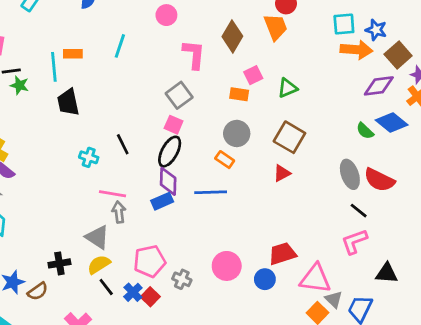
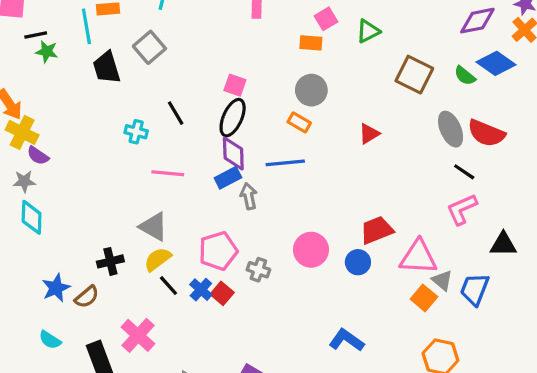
gray square: (179, 95) -> (149, 47), moved
brown square: (289, 137) -> (414, 75), moved
gray arrow: (119, 212) -> (249, 196), moved

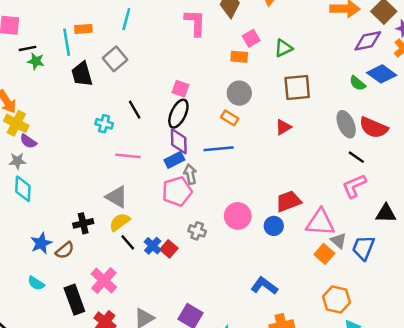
brown square: (414, 75) -> (297, 87), moved, turned -32
pink pentagon: (218, 251) -> (177, 191), moved

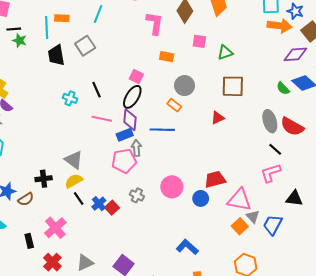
pink square: (251, 38) -> (199, 41), turned 32
orange rectangle: (239, 57) -> (167, 57), moved
pink line: (128, 156) -> (102, 119), moved
black rectangle: (74, 300) -> (29, 241), size x0.6

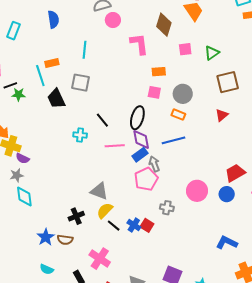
gray square: (85, 46) -> (81, 83), turned -30
pink square: (136, 76) -> (154, 92), moved
brown semicircle: (26, 199) -> (65, 240), turned 56

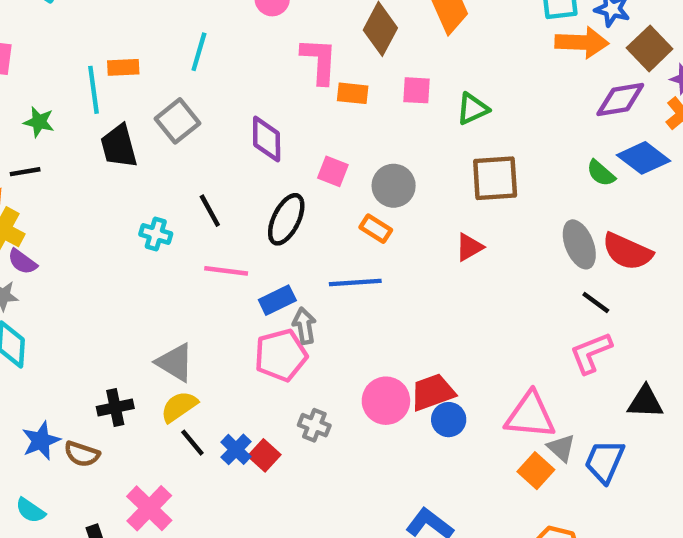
orange rectangle: (159, 72) -> (353, 93), moved
gray square: (81, 83) -> (177, 121), turned 30
black line: (10, 85) -> (25, 172), moved
purple diamond: (141, 139) -> (267, 139), moved
red trapezoid: (235, 173) -> (433, 392), moved

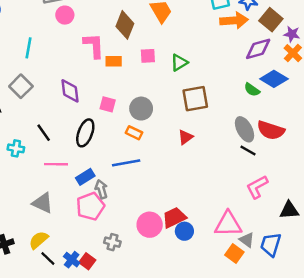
black line: (596, 303) -> (248, 151), moved
gray triangle: (175, 362) -> (43, 203), moved

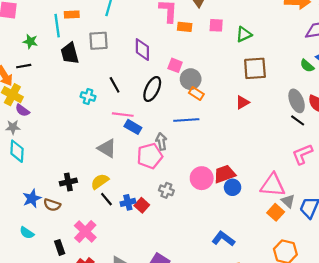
gray square: (21, 86) -> (99, 41), turned 36
gray circle: (141, 109) -> (191, 79), moved
blue rectangle: (85, 177) -> (133, 127), moved, turned 56
blue cross: (72, 260) -> (128, 202), turned 32

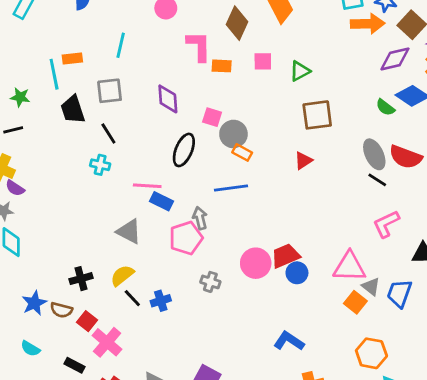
black line: (115, 85) -> (108, 133), moved
red square: (142, 205) -> (87, 321), moved
black rectangle: (60, 247) -> (75, 365), turned -40

